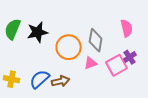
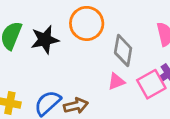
orange circle: (69, 47) -> (87, 23), moved

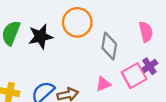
pink triangle: (116, 81) -> (103, 84), moved

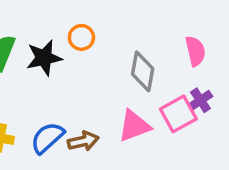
orange circle: (77, 22) -> (81, 37), moved, size x0.6
pink triangle: (103, 84) -> (134, 126), size x1.5

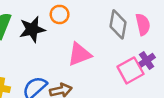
gray diamond: (143, 71) -> (118, 24), moved
pink triangle: (134, 126) -> (79, 54), moved

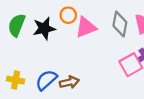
pink triangle: (79, 54) -> (86, 27), moved

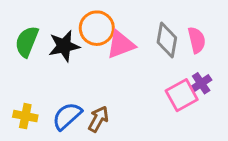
orange circle: (68, 15) -> (97, 28), size x1.5
brown arrow: (69, 82) -> (98, 119), turned -48

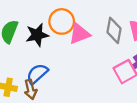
blue semicircle: (67, 116) -> (37, 74), moved
brown arrow: (98, 119) -> (30, 89), moved, turned 138

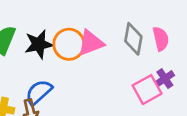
orange circle: (62, 21) -> (69, 44), moved

